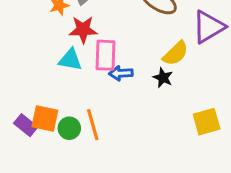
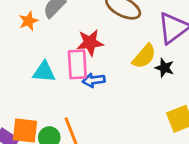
red star: (83, 30) -> (90, 43), moved
black star: (163, 78) -> (164, 68), moved

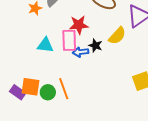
black star: (164, 68) -> (95, 45), moved

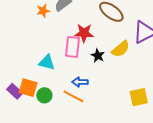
cyan triangle: (45, 45) -> (47, 62), moved
blue arrow: (81, 52) -> (80, 82), moved
orange line: (64, 89) -> (73, 96), moved, turned -50

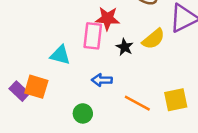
green circle: (44, 95) -> (83, 113), moved
orange line: (73, 96) -> (137, 103), moved

